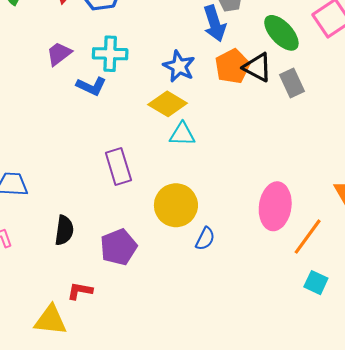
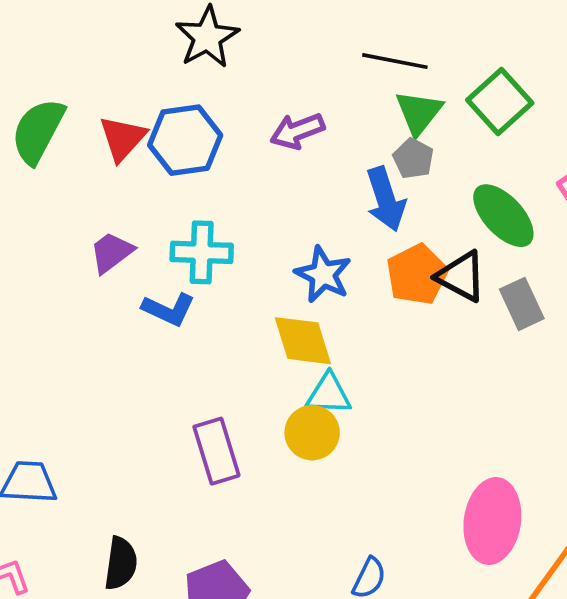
yellow diamond: (168, 104) -> (303, 341), turned 42
yellow circle: (176, 205) -> (312, 433), moved, size x0.7

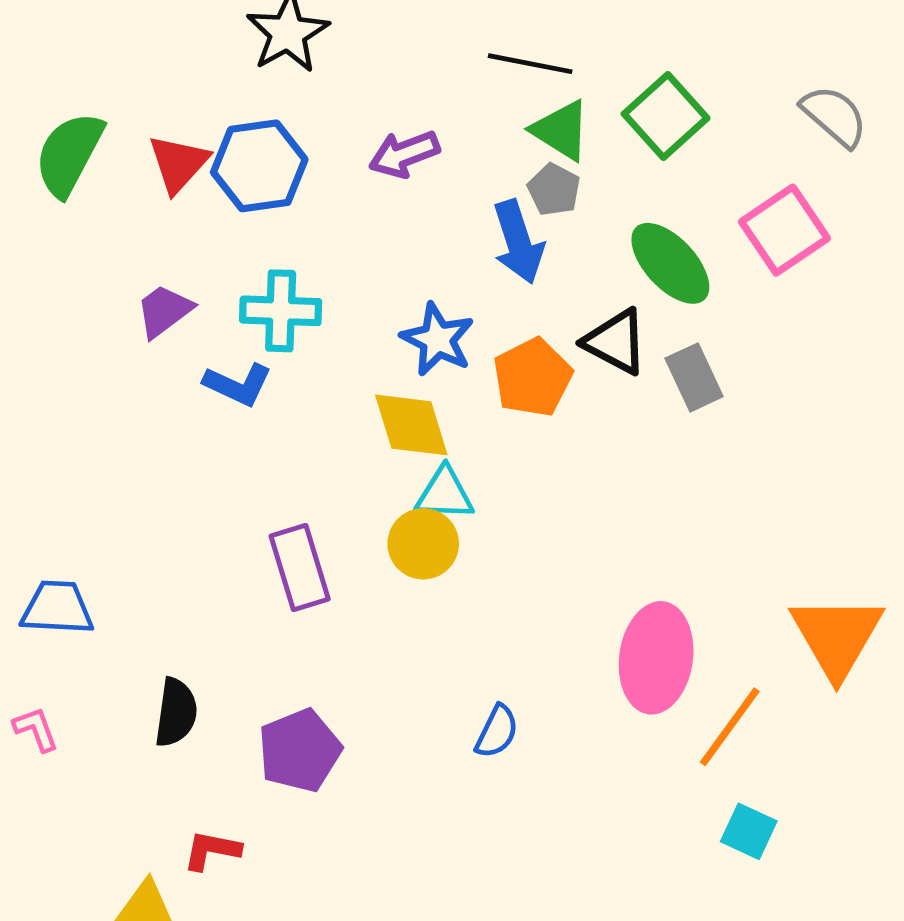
green triangle: (419, 113) -> (561, 130), turned -36
orange pentagon: (417, 274) -> (533, 377), moved

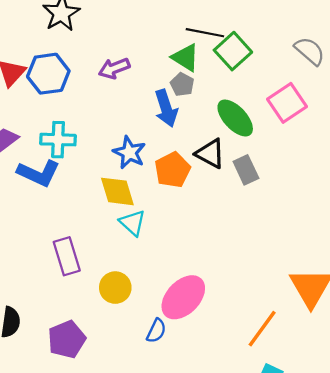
black line: (530, 64) -> (205, 33), moved
blue L-shape: (238, 385) -> (39, 173), size x1.4
cyan triangle: (445, 494) -> (133, 223), turned 40
yellow circle: (423, 544) -> (115, 288), moved
pink ellipse: (656, 658) -> (183, 297), moved, turned 36

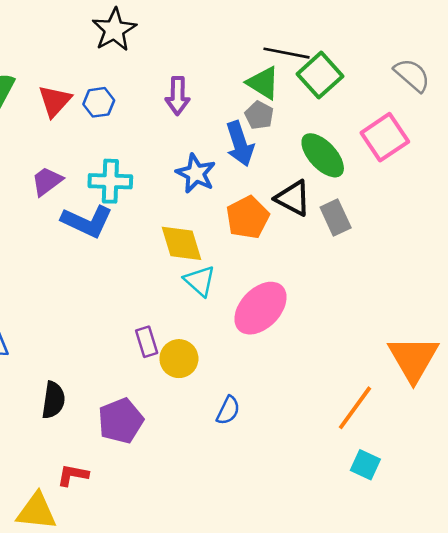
purple arrow: (114, 68) -> (178, 96), turned -68
blue hexagon: (48, 74) -> (99, 102), size x0.6
blue star: (129, 153) -> (196, 173), moved
purple rectangle: (67, 256) -> (147, 342), moved, size x0.7
pink ellipse: (183, 297) -> (261, 308), moved

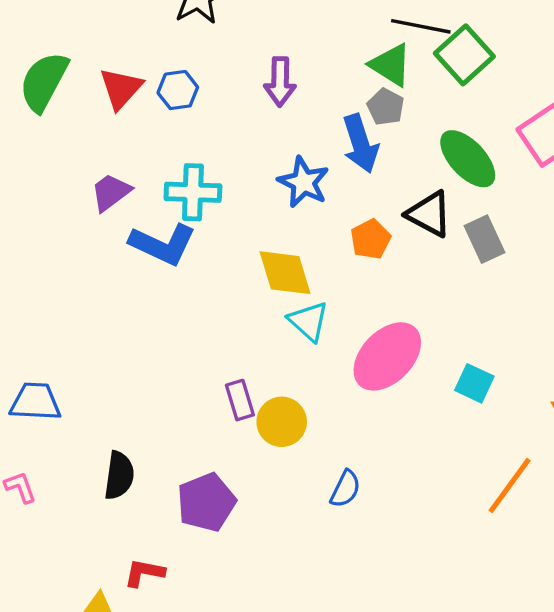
orange pentagon: (248, 217) -> (371, 239), size x0.7
cyan square: (365, 465) -> (474, 383), moved

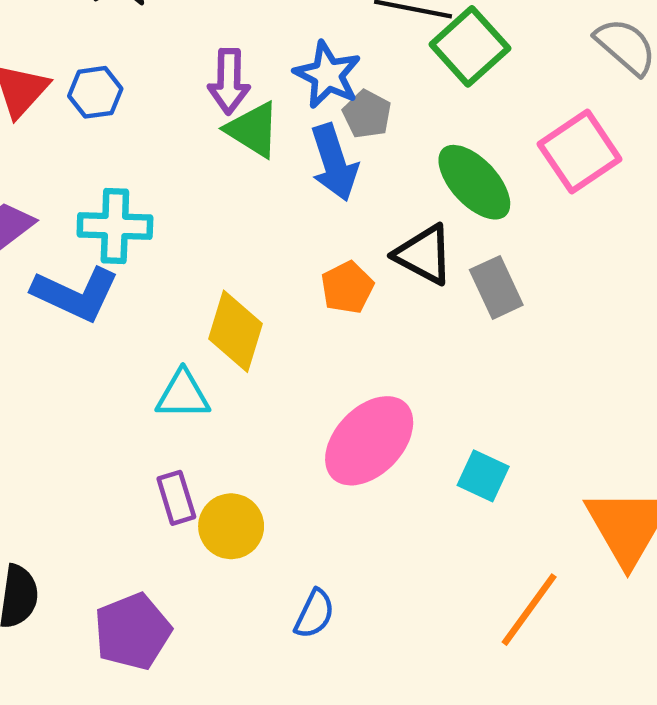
green triangle: (391, 65) -> (253, 130), moved
blue star: (303, 182) -> (328, 75), moved
yellow diamond: (285, 273) -> (235, 331), turned 34
cyan triangle: (309, 321) -> (183, 395), moved, turned -42

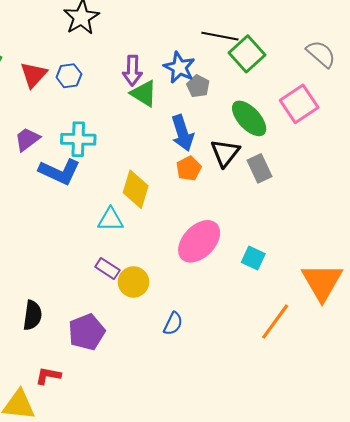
blue arrow: (334, 162) -> (182, 133), moved
black triangle: (424, 255) -> (225, 153), turned 40
purple rectangle: (176, 498) -> (107, 268), turned -40

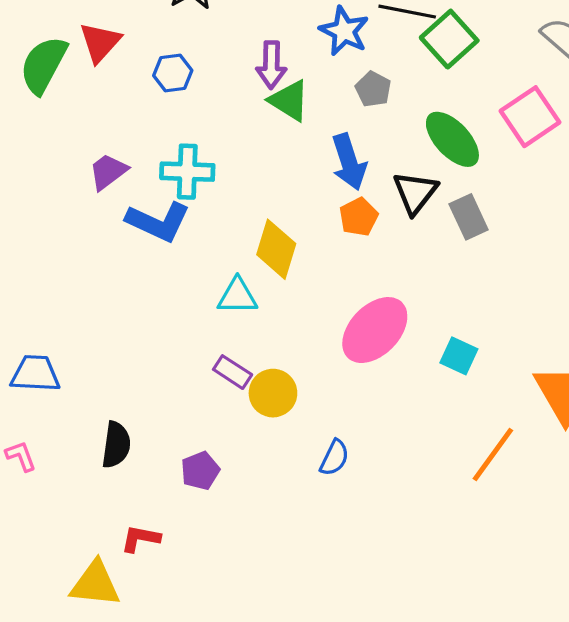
blue star: (179, 67) -> (344, 31), moved
red triangle: (33, 75) -> (100, 42), moved
purple pentagon: (87, 332) -> (200, 471), size x0.7

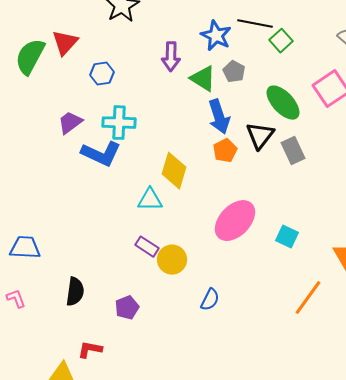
green square: (449, 39) -> (281, 41), size x0.7
blue hexagon: (173, 73) -> (102, 74), moved
green triangle: (289, 100) -> (203, 79), moved

